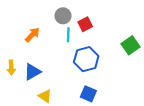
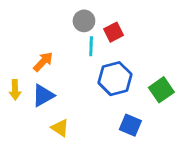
orange arrow: (32, 35) -> (43, 62), moved
green square: (131, 45) -> (161, 90), moved
blue square: (88, 94) -> (130, 125), moved

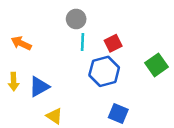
red square: (114, 32) -> (113, 43), moved
orange arrow: (43, 62) -> (21, 43), moved, turned -108
green square: (161, 90) -> (157, 65), moved

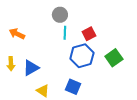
green square: (157, 65) -> (114, 58), moved
blue square: (118, 113) -> (73, 87), moved

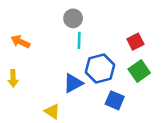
red square: (89, 34) -> (135, 42), moved
blue triangle: (31, 68) -> (73, 83), moved
blue square: (73, 87) -> (115, 100), moved

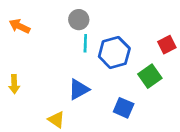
orange arrow: (20, 42) -> (20, 26), moved
red square: (135, 42) -> (167, 45), moved
blue hexagon: (100, 69) -> (114, 53), moved

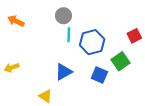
yellow arrow: (14, 84) -> (12, 68), turned 72
blue square: (124, 108) -> (99, 75), moved

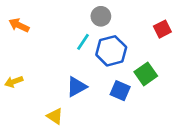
gray circle: (63, 16) -> (101, 16), moved
cyan line: (69, 35) -> (83, 42), turned 32
red square: (134, 36) -> (162, 29), moved

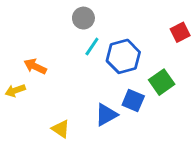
gray circle: (101, 16) -> (83, 18), moved
orange arrow: (19, 25) -> (35, 66), moved
blue triangle: (77, 87) -> (106, 115), moved

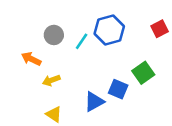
gray circle: (83, 18) -> (54, 35), moved
blue hexagon: (123, 56) -> (109, 30), moved
yellow arrow: (15, 91) -> (51, 80), moved

